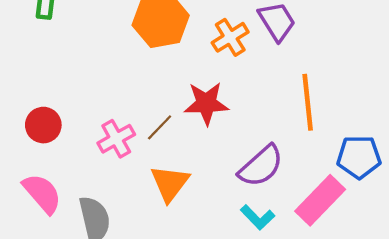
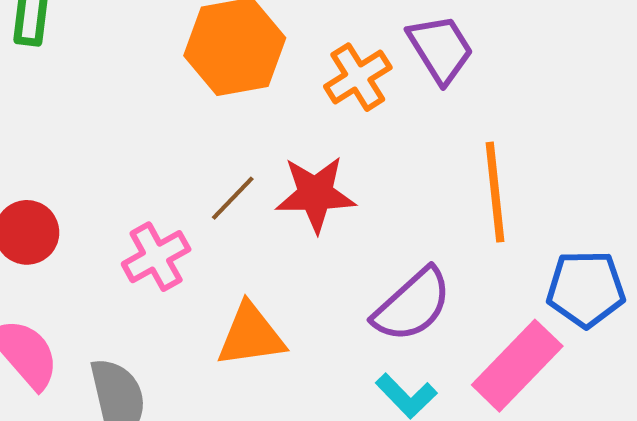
brown line: (160, 127) -> (233, 198), moved
orange triangle: (170, 183) -> (251, 335), turned 45

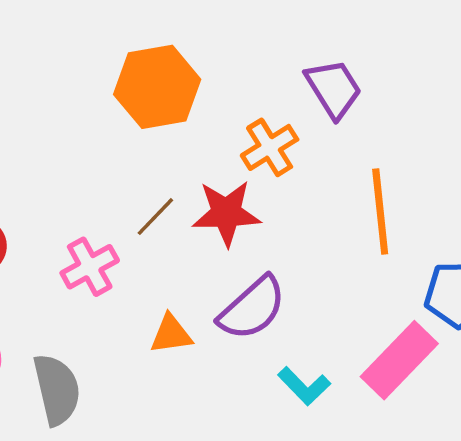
orange cross: (358, 77) -> (270, 147), moved
purple semicircle: (412, 305) -> (252, 308), moved
orange triangle: (251, 335) -> (171, 334), size x0.7

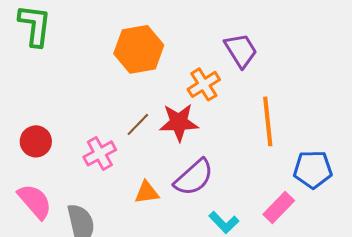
pink rectangle: (399, 360) -> (279, 207), size x0.7

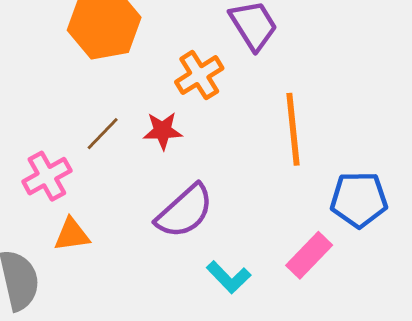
red star: (179, 122) -> (163, 131), size x0.7
orange triangle: (147, 192) -> (72, 235), moved

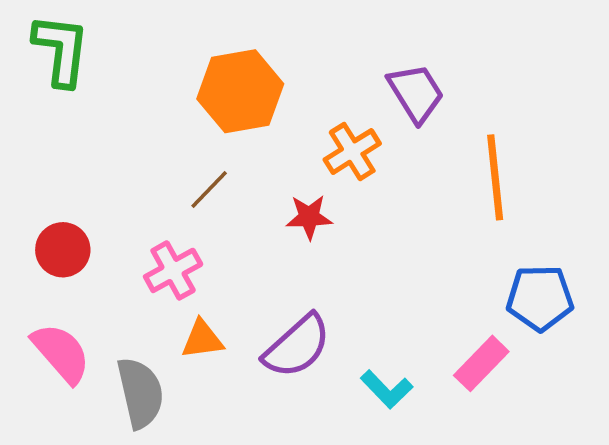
orange line: (293, 129) -> (495, 177), moved
brown line: (103, 134) -> (209, 189), moved
purple semicircle: (185, 211) -> (297, 346), moved

